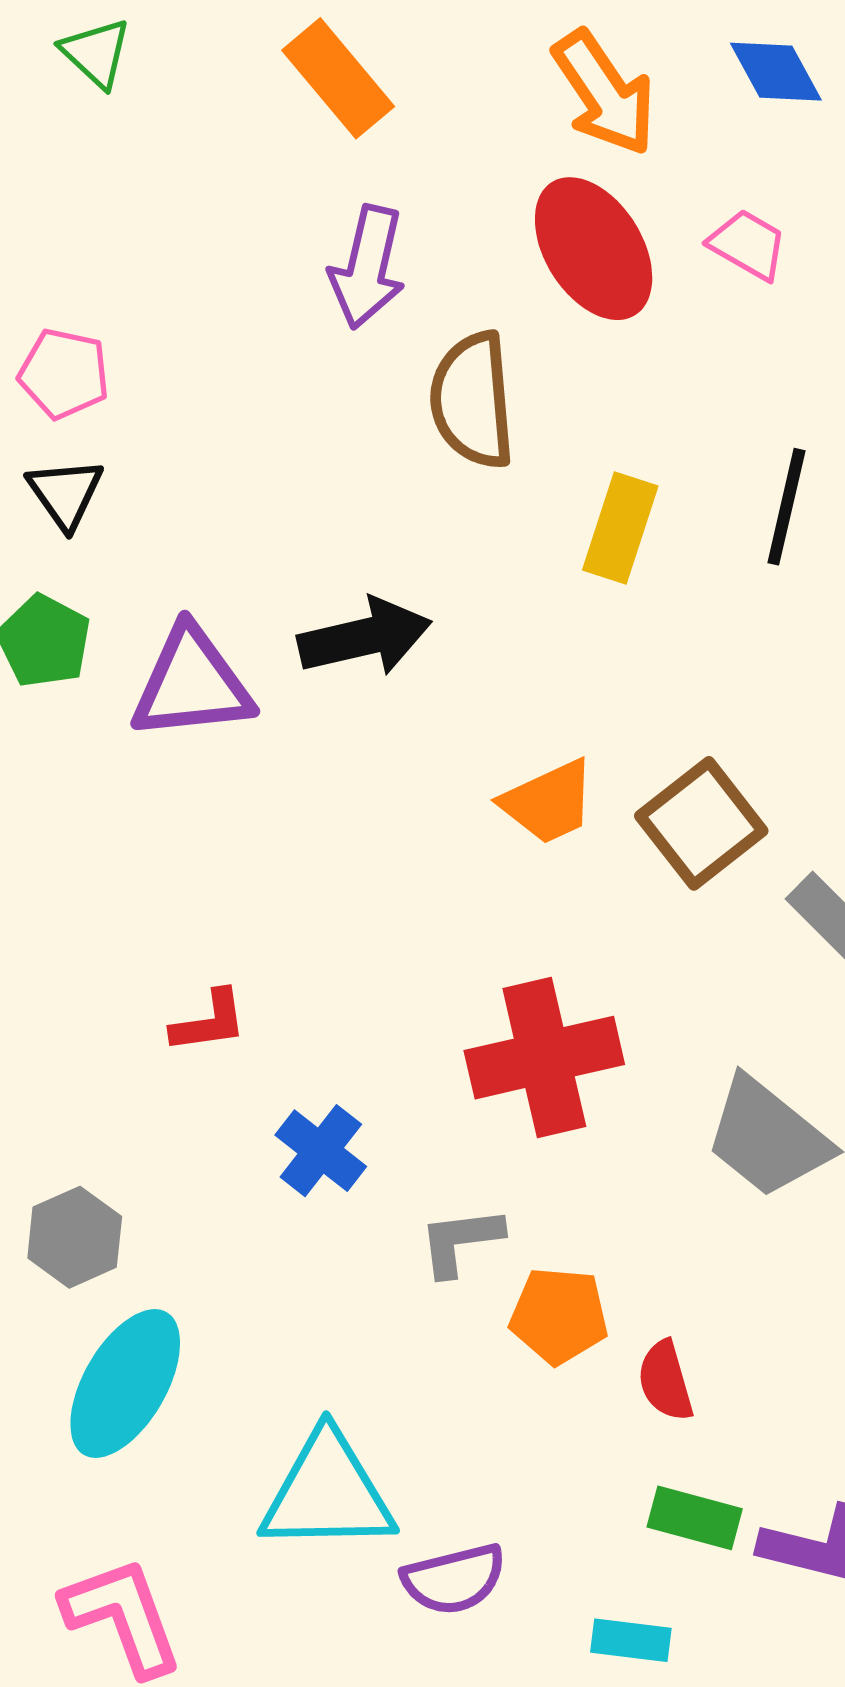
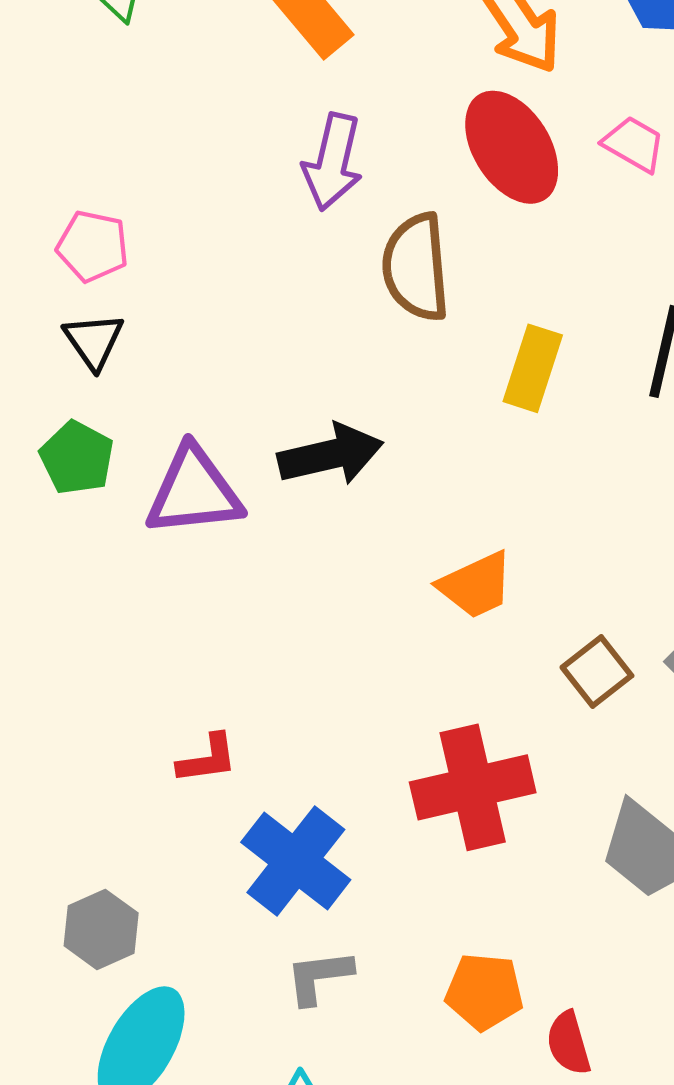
brown square: (701, 823) -> (597, 672), moved, size x0.7
blue cross: (321, 1151) -> (296, 861), size x1.5
gray L-shape: (460, 1241) -> (319, 977), moved

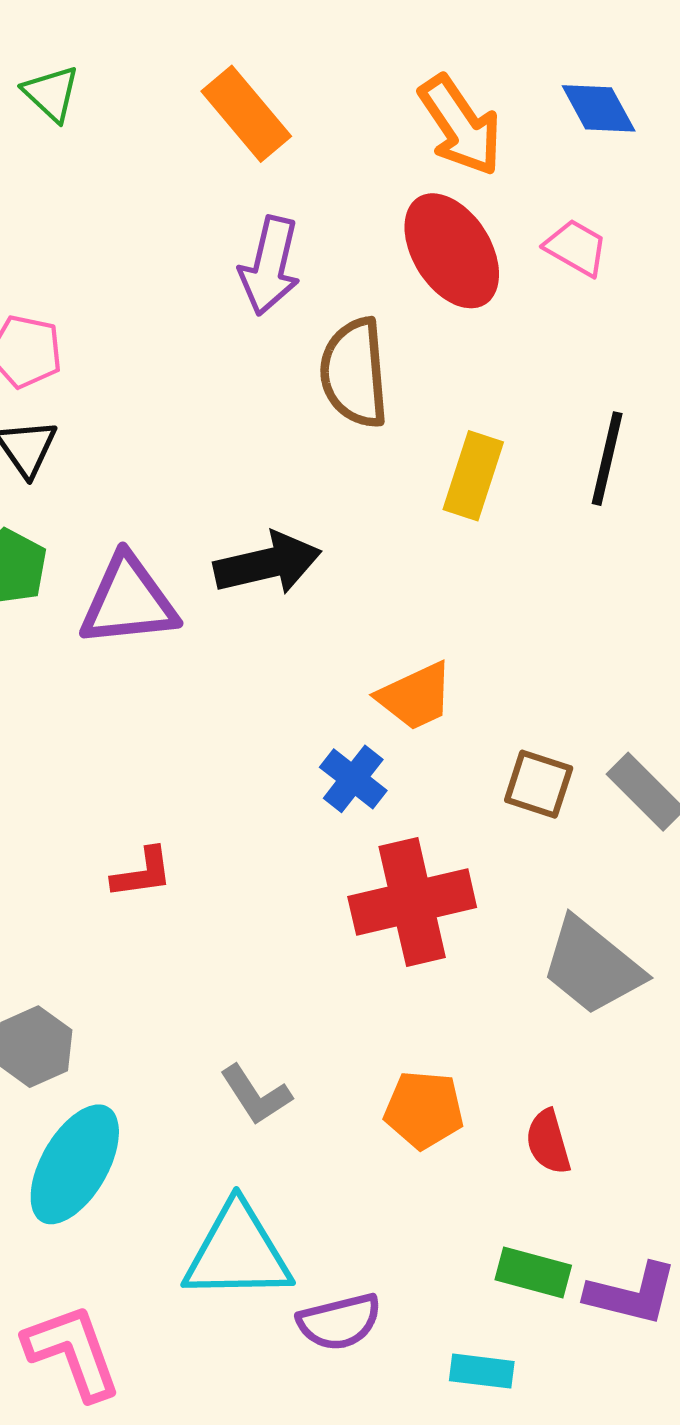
brown square: (597, 672) -> (539, 784), turned -34
blue cross: (296, 861) -> (353, 779), moved, size x0.6
gray L-shape: (319, 977) -> (256, 1095), turned -116
red semicircle: (569, 1043) -> (548, 1142), moved

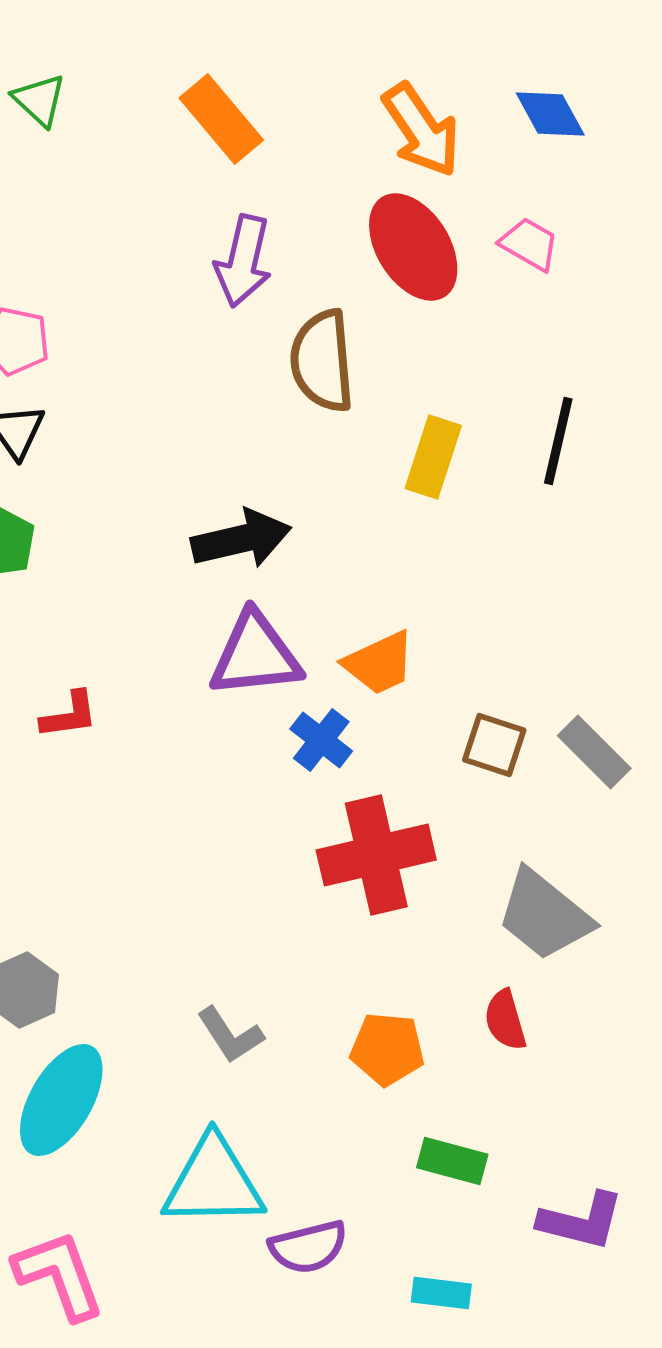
purple triangle: (128, 601) -> (255, 655), moved
red L-shape: (142, 873) -> (69, 715), moved
red semicircle: (548, 1142) -> (505, 1020), moved
green rectangle: (533, 1273) -> (452, 1161), moved

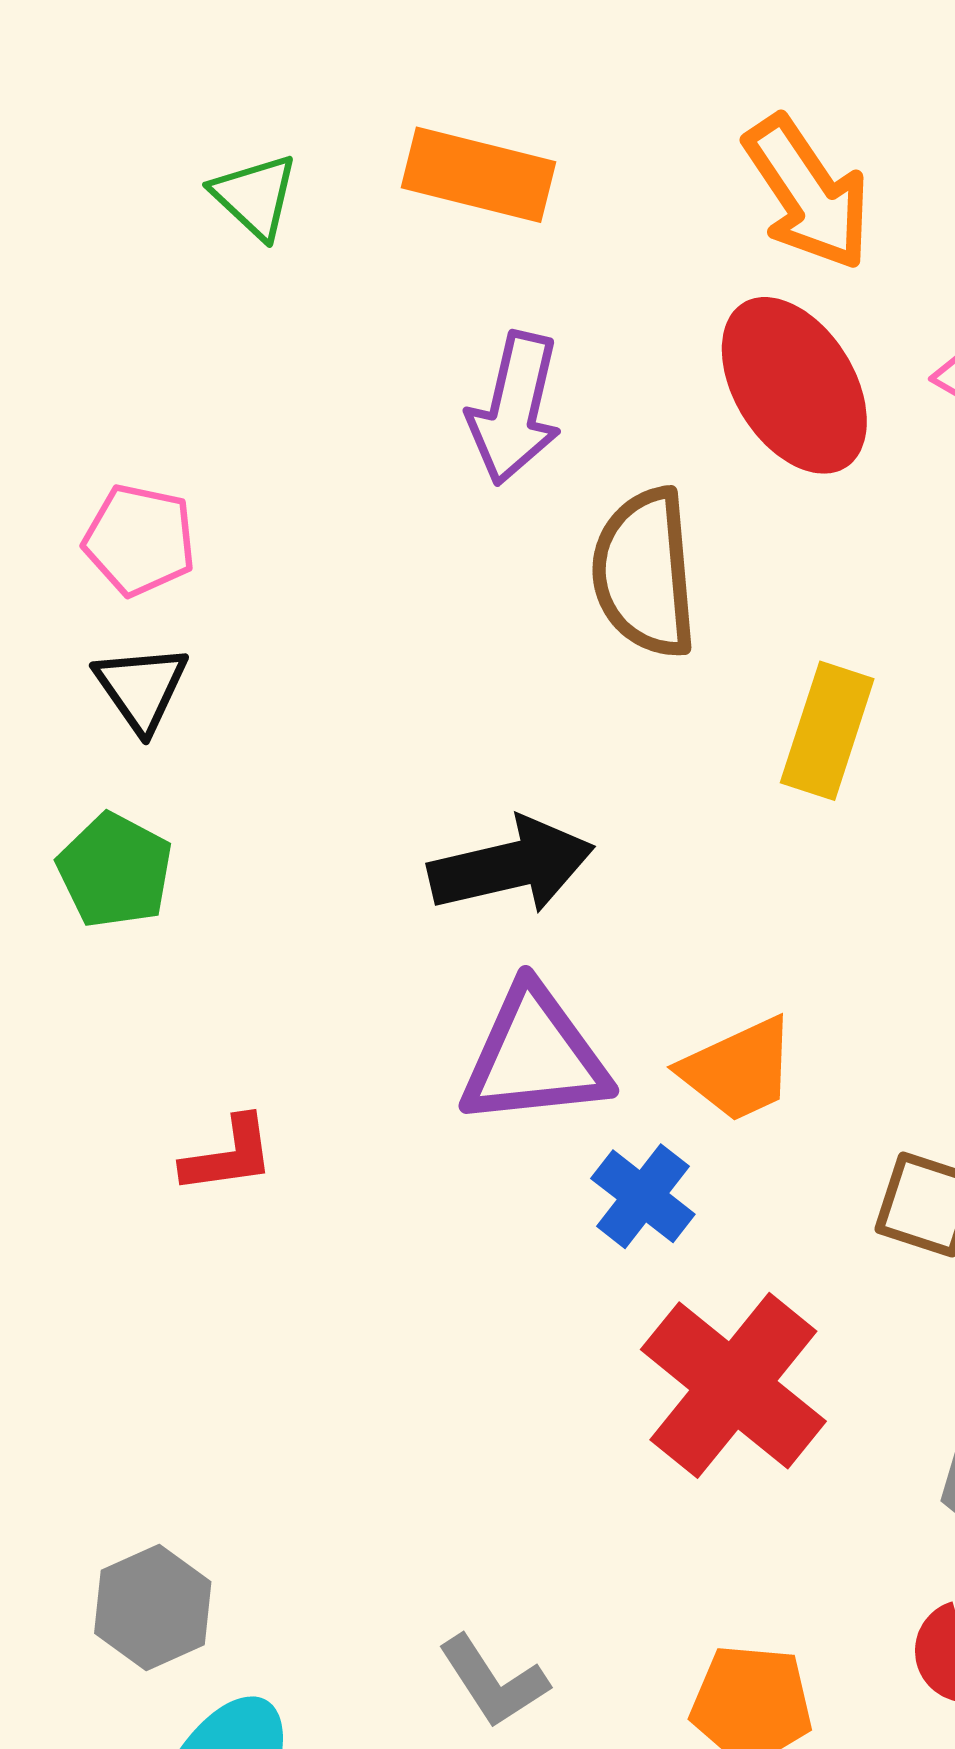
green triangle: (39, 100) -> (255, 196), moved
orange rectangle: (221, 119) -> (478, 175), turned -36
red cross: (376, 855) -> (733, 1385), turned -38

